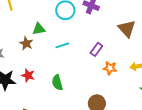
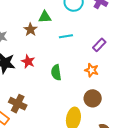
orange star: (110, 68) -> (92, 70), moved

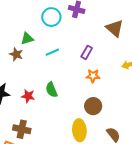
red star: (28, 61) -> (28, 96), moved
orange star: (92, 70) -> (93, 76), moved

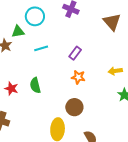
cyan circle: (51, 17) -> (35, 16), moved
brown triangle: (115, 28) -> (112, 22), moved

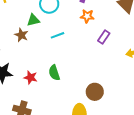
purple rectangle: (75, 53) -> (104, 37), moved
orange star: (78, 77) -> (87, 16), moved

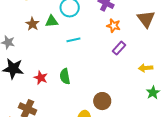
orange star: (87, 16) -> (114, 26), moved
brown star: (21, 35) -> (32, 24), moved

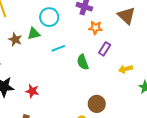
yellow arrow: (146, 68) -> (126, 69), moved
green semicircle: (65, 76) -> (83, 62), moved

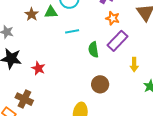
purple rectangle: (105, 49) -> (117, 41), size x1.5
yellow arrow: (126, 69) -> (134, 65), turned -88
brown circle: (97, 104) -> (100, 84), moved

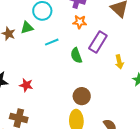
orange star: (113, 18) -> (80, 22), moved
brown circle: (100, 84) -> (82, 96), moved

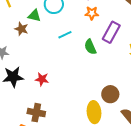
green triangle: (27, 28) -> (34, 16), moved, turned 32
brown circle: (82, 96) -> (110, 94), moved

